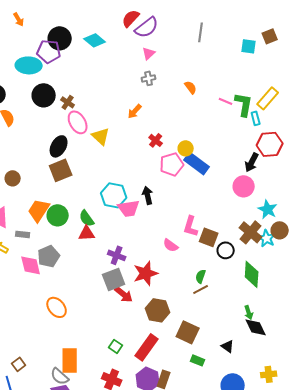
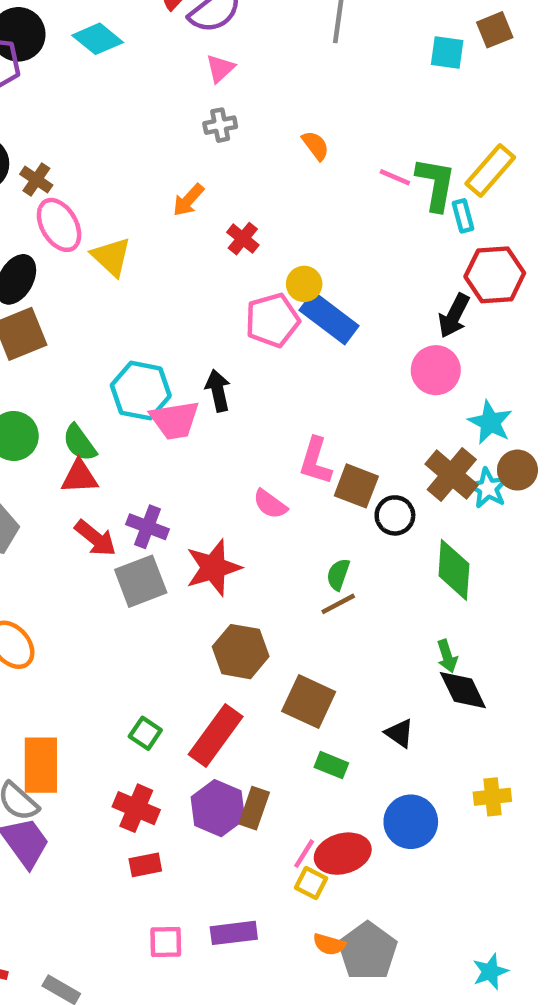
red cross: (156, 140) -> (243, 239), moved
red arrow: (124, 294) -> (95, 538), moved

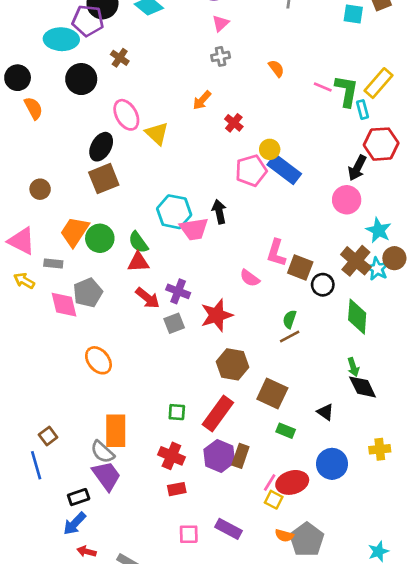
brown cross: (36, 180) -> (120, 58), moved
gray square: (141, 581) -> (174, 323), size x0.7
green square: (145, 733) -> (177, 412), turned -30
purple rectangle: (234, 933) -> (229, 529), turned 35

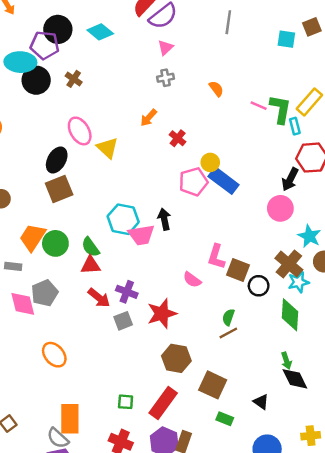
black circle: (81, 79) -> (36, 80), moved
cyan star: (377, 269) -> (298, 282), moved, turned 30

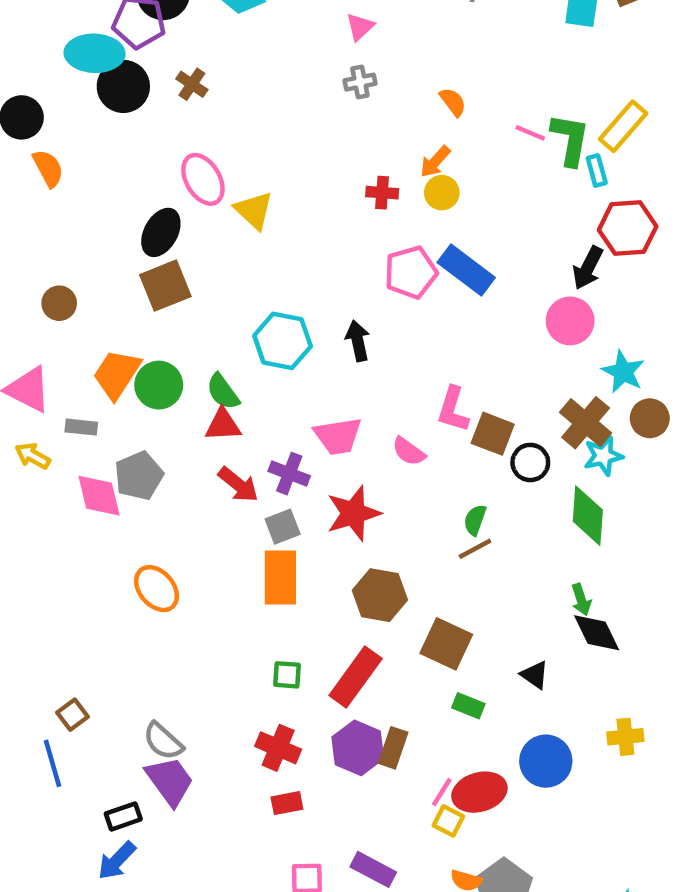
orange arrow: (149, 118) -> (435, 162), moved
red cross: (178, 138) -> (382, 193), turned -35
yellow circle: (210, 162) -> (442, 193), moved
pink trapezoid: (141, 235) -> (338, 436), moved
orange rectangle: (70, 419) -> (280, 577), moved

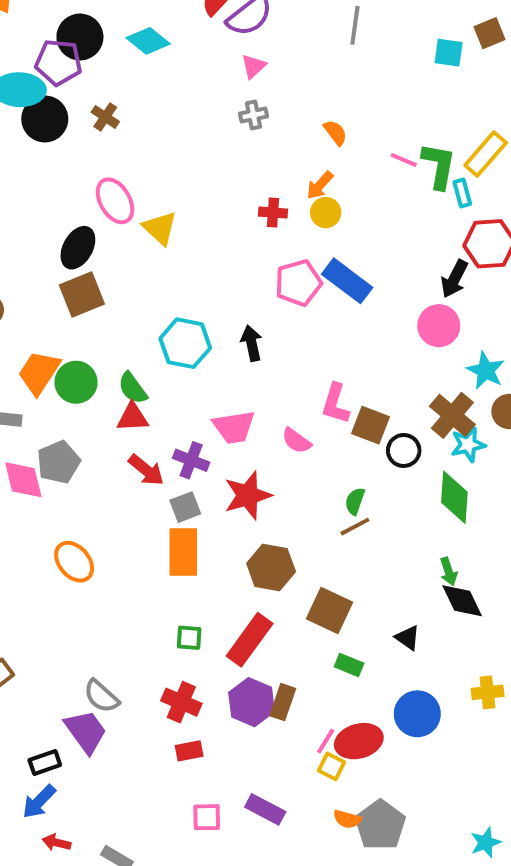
gray semicircle: (163, 741) -> (101, 696), moved

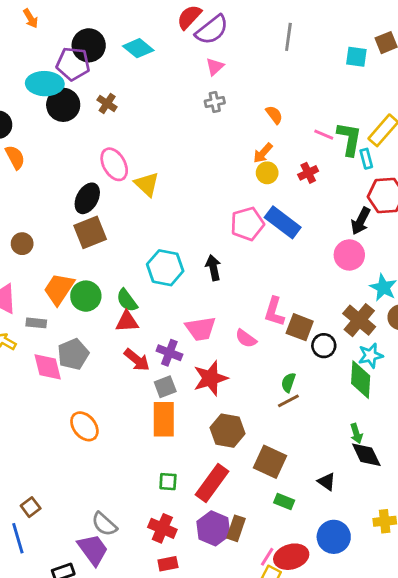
red cross: (273, 213) -> (308, 173), moved, turned -30
cyan star: (468, 445) -> (371, 356), moved

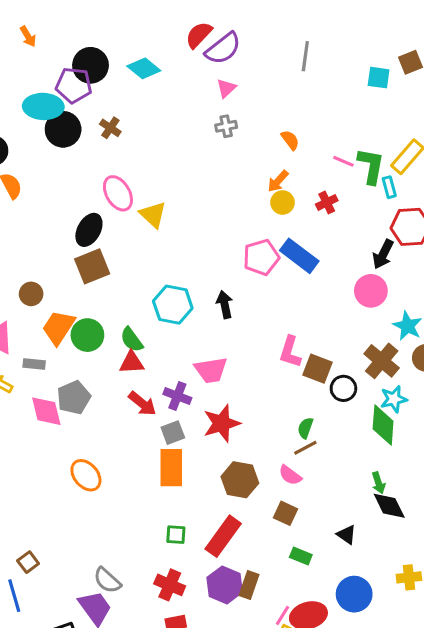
brown circle: (22, 244) -> (31, 294), moved
pink semicircle: (246, 339) -> (290, 475), moved
brown square: (270, 462) -> (286, 513), size x0.7

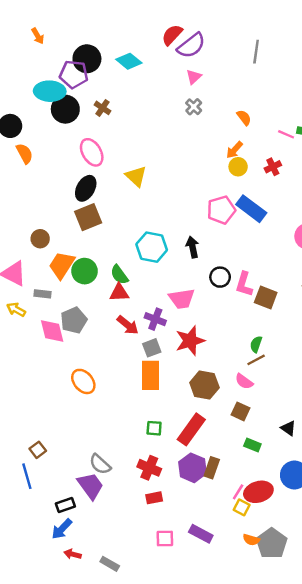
gray cross: (226, 126) -> (194, 107), turned -35
pink ellipse: (118, 193) -> (92, 152), moved
black circle: (343, 388) -> (220, 277), moved

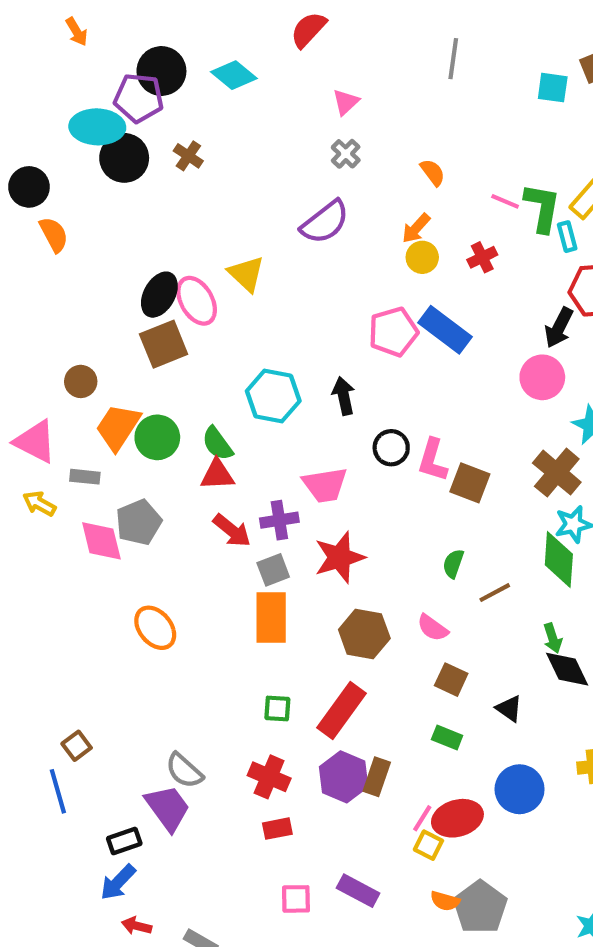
purple semicircle: (191, 46) -> (325, 222), moved
pink ellipse: (92, 152) -> (197, 301), moved
purple cross: (155, 319) -> (279, 520), turned -30
brown line: (256, 360) -> (495, 593), moved
brown square: (240, 411) -> (451, 680), moved

